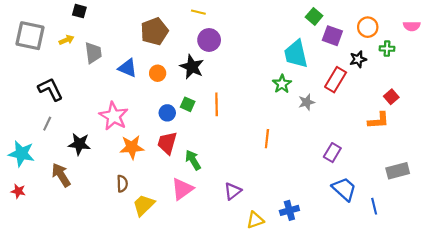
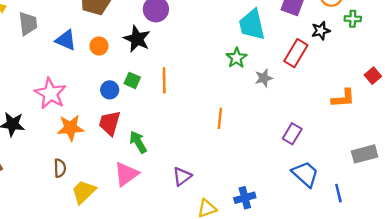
red square: (391, 97) -> (373, 76), moved

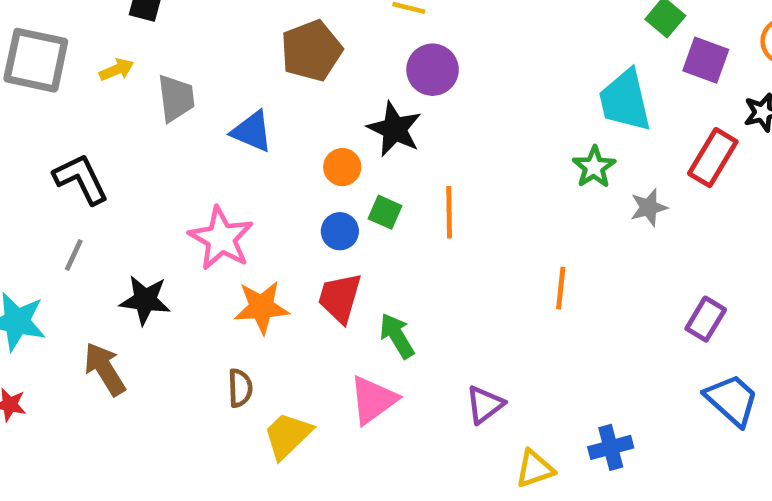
orange circle: (99, 46) -> (342, 167), moved

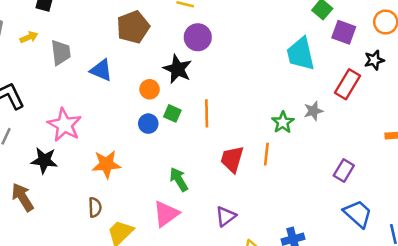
green star: (594, 167) -> (283, 122), moved
pink star: (221, 238) -> (64, 125), moved
red trapezoid: (340, 298) -> (232, 159), moved

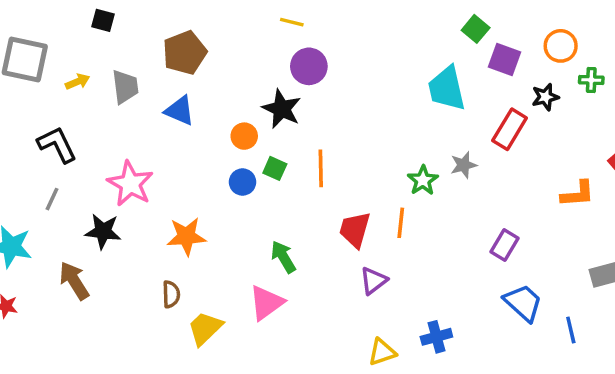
brown pentagon: (133, 27) -> (185, 53), moved
yellow arrow: (29, 37) -> (78, 82), moved
purple triangle: (226, 216) -> (374, 281), moved

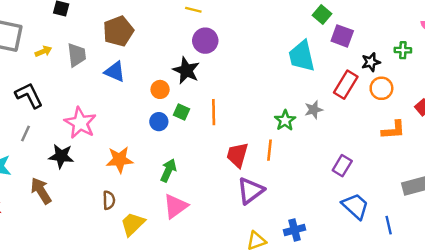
orange circle: (561, 46) -> (381, 88), moved
green arrow: (283, 257) -> (168, 170), moved, turned 55
purple triangle: (374, 281) -> (251, 191), size x1.4

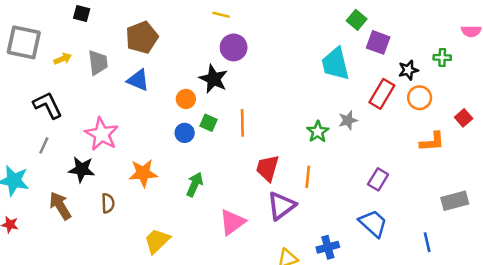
orange line: (270, 150) -> (308, 177), moved
brown semicircle: (109, 200) -> (108, 203), moved
pink triangle: (175, 206) -> (232, 222), moved
blue trapezoid: (355, 206) -> (373, 223), moved

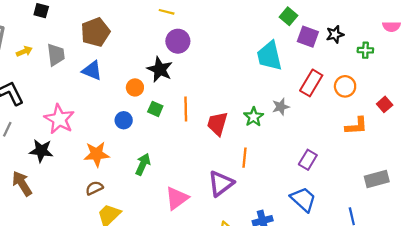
black star: (408, 70) -> (335, 34), moved
blue circle: (185, 133) -> (124, 120), moved
red trapezoid: (268, 168) -> (217, 124), moved
brown semicircle: (108, 203) -> (94, 188), moved, turned -114

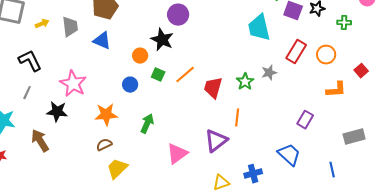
orange line: (186, 109) -> (185, 75), turned 50
purple rectangle: (308, 160) -> (305, 120), moved

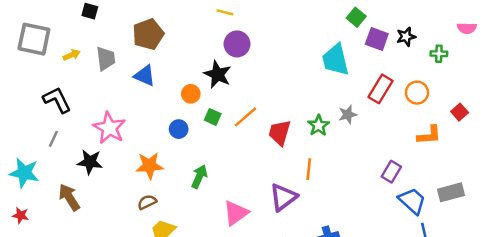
blue trapezoid: (289, 155) -> (412, 201), moved

